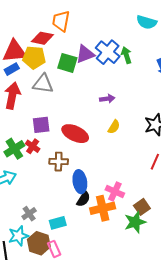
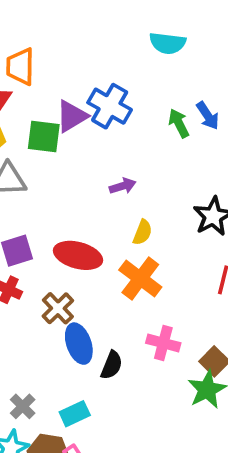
green arrow: (126, 55) -> (179, 123), moved
brown cross: (59, 162) -> (58, 308), turned -36
blue ellipse: (80, 182) -> (79, 344), moved
orange cross: (103, 208) -> (140, 279), moved, turned -30

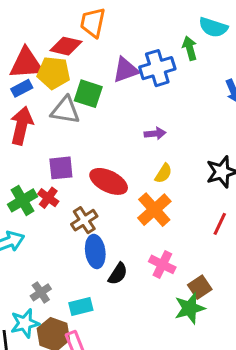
blue cross: (110, 106) -> (157, 68), turned 32
green arrow: (179, 123) -> (190, 48), moved
green square: (44, 137) -> (88, 94), moved

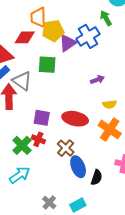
yellow pentagon: (54, 73) -> (53, 31), moved
gray triangle: (65, 110) -> (22, 81), moved, turned 40
purple square: (61, 168) -> (42, 118), turned 30
yellow semicircle: (163, 173) -> (110, 104), turned 64

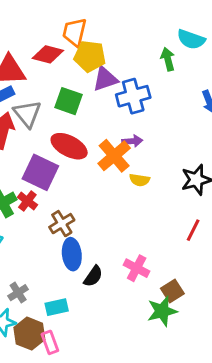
blue cross: (88, 36) -> (133, 96), moved
purple square: (42, 118) -> (40, 172), size x1.4
red ellipse: (75, 119) -> (69, 146), moved
orange cross: (110, 129) -> (114, 156), moved

